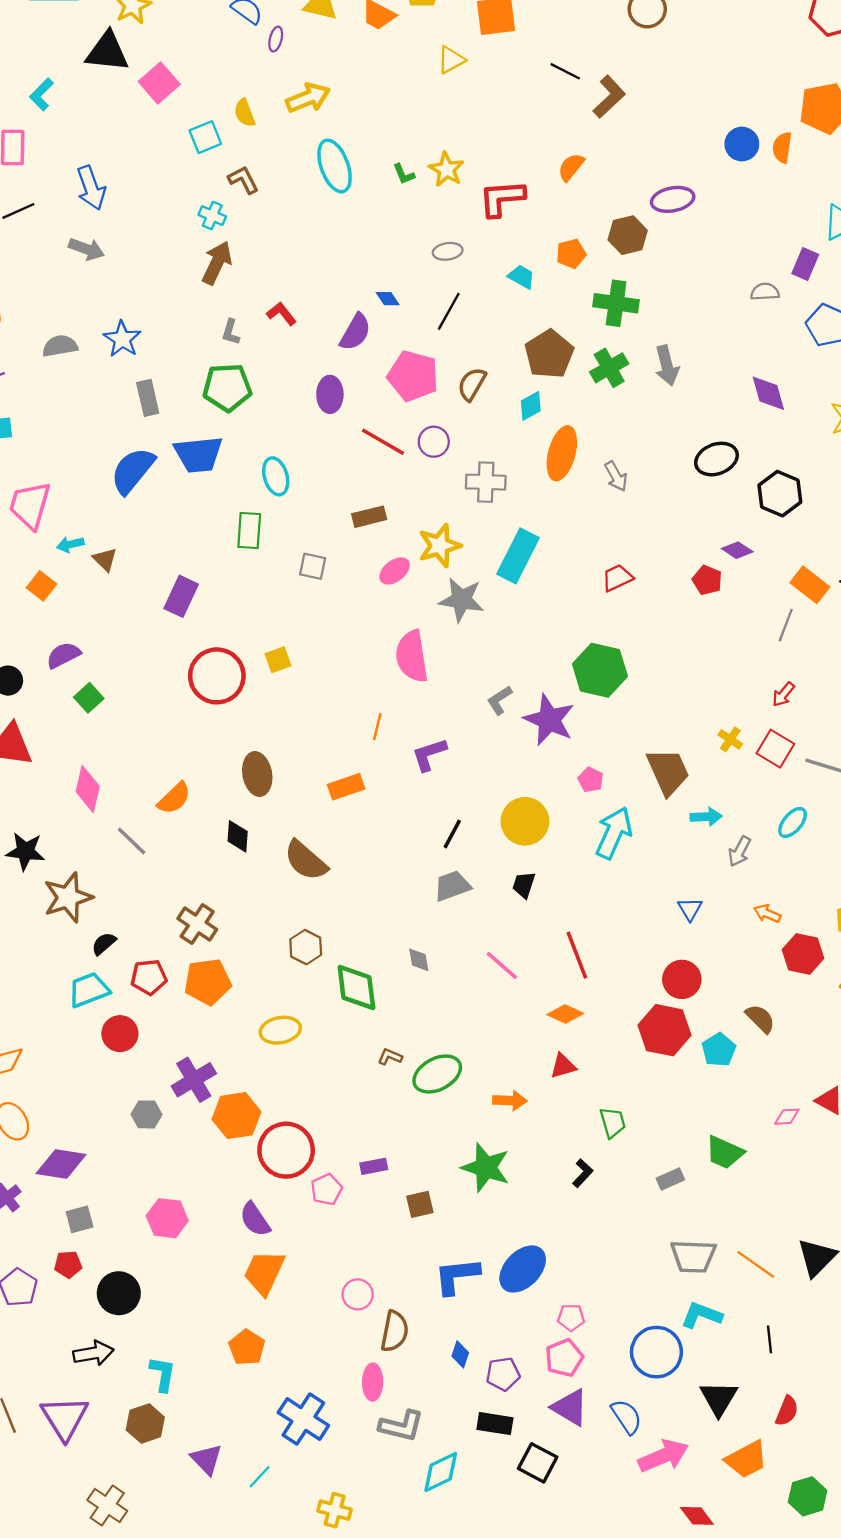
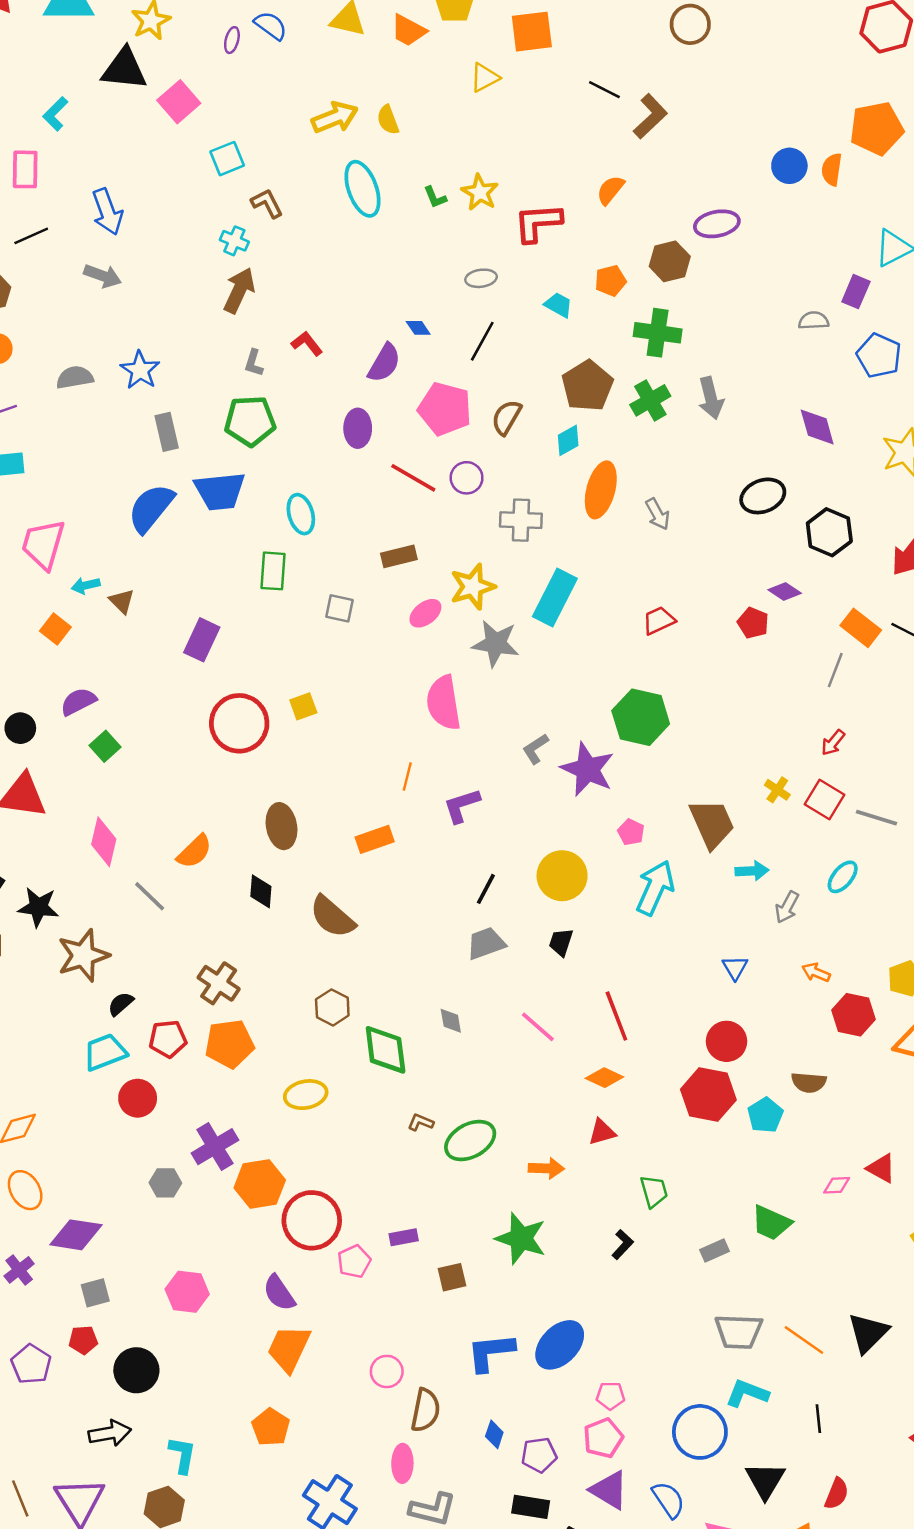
purple ellipse: (276, 39) -> (232, 40), moved
yellow semicircle: (245, 113) -> (388, 120), moved
brown semicircle: (760, 1019) -> (809, 1082), turned 140

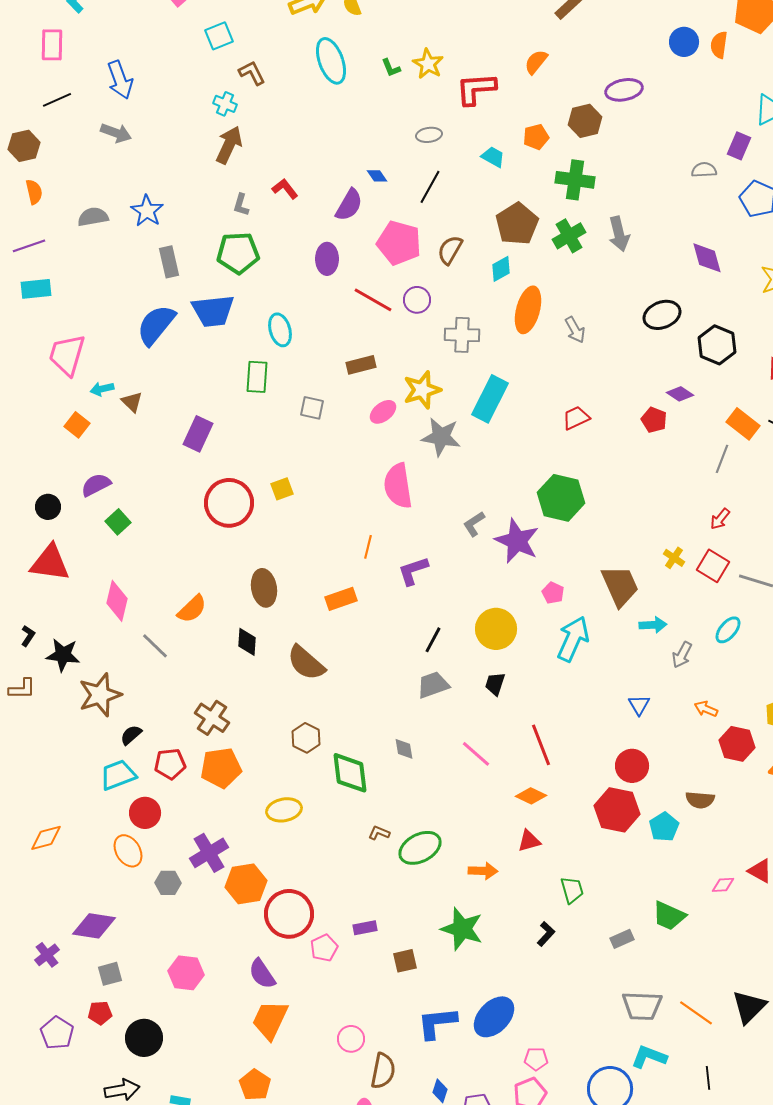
orange ellipse: (25, 1190) -> (128, 851), moved

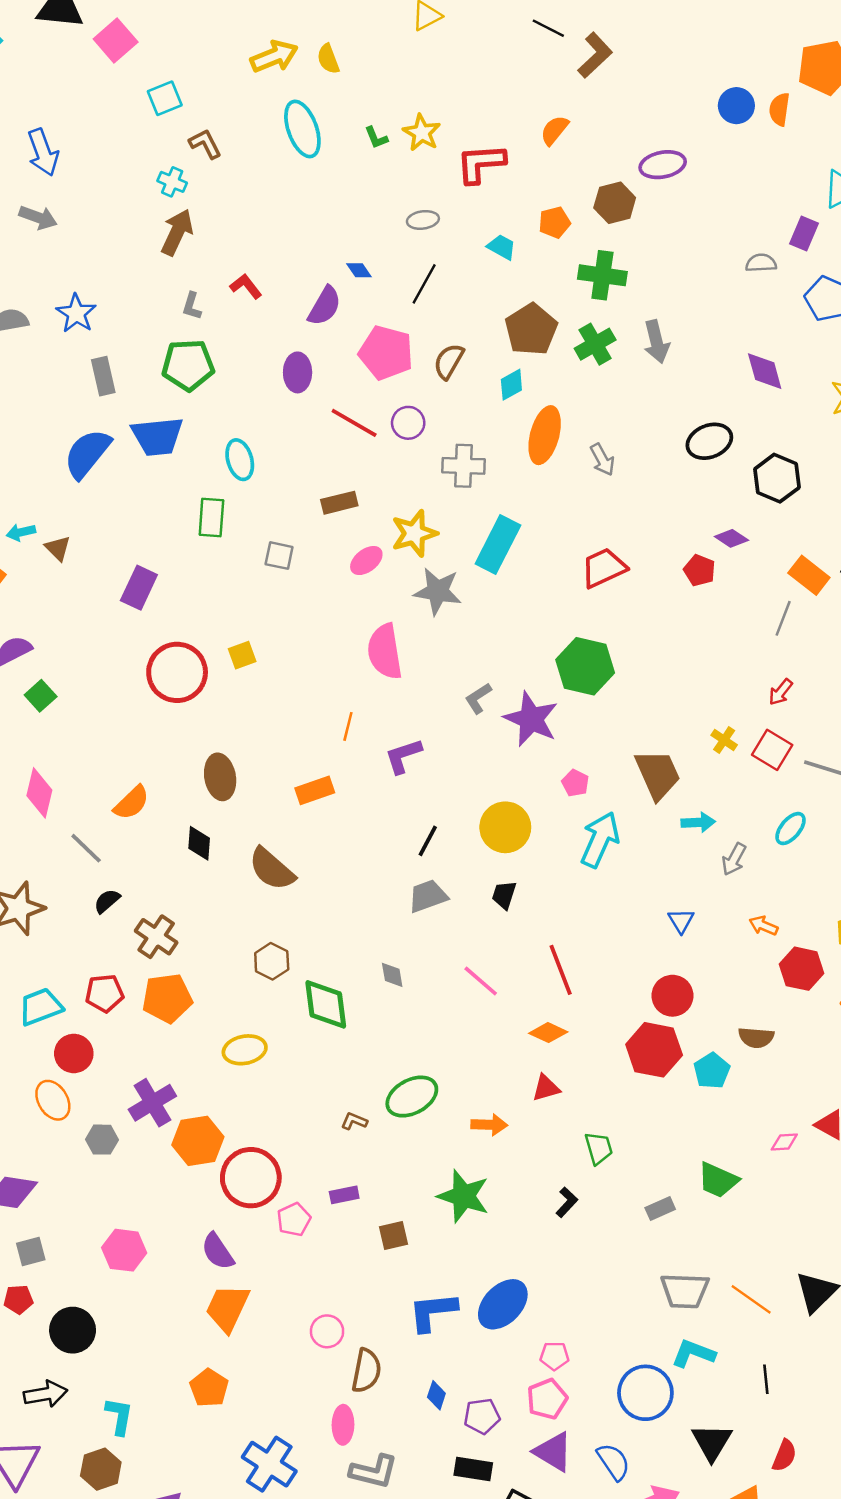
red trapezoid: (576, 418) -> (604, 568), size x1.4
black semicircle: (131, 735) -> (107, 901), moved
brown L-shape: (379, 833) -> (354, 1121), moved

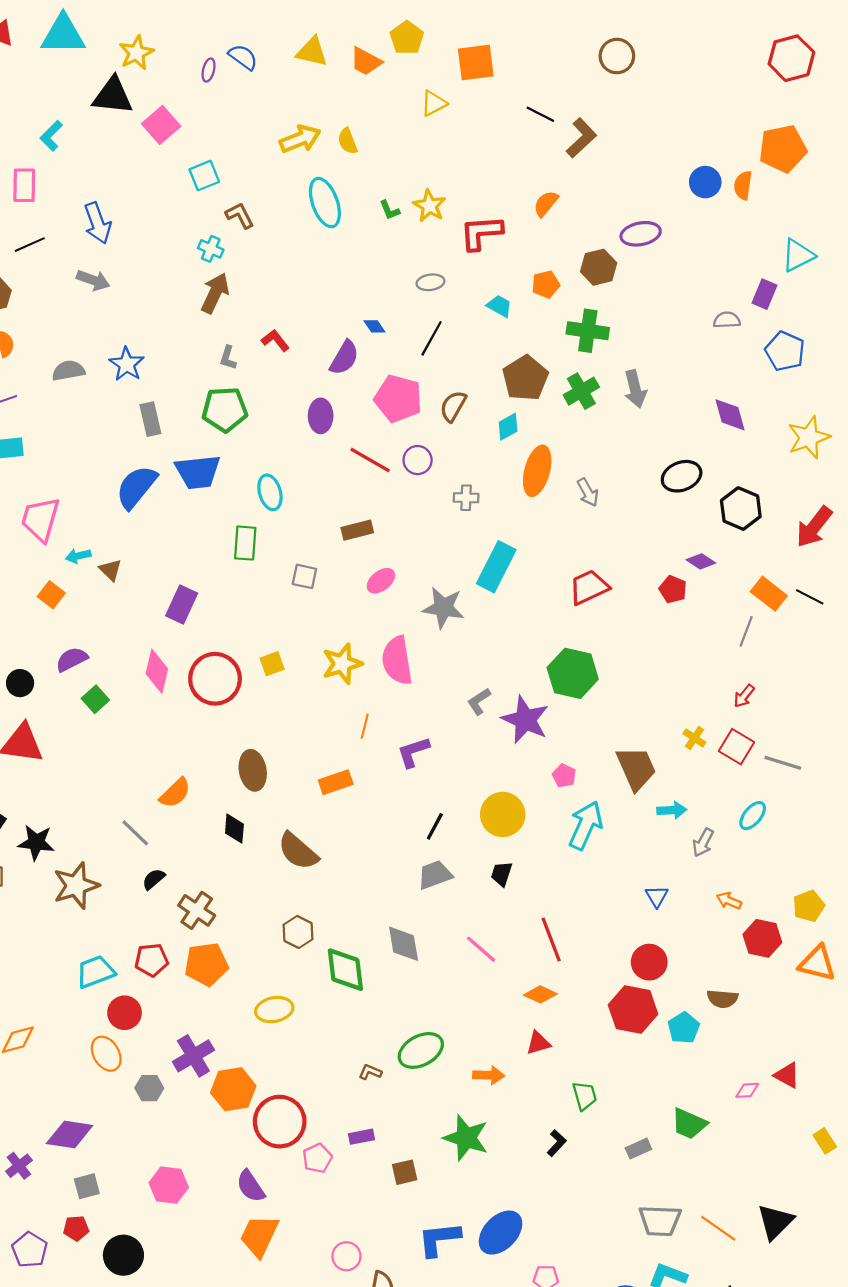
gray cross: (463, 466) -> (466, 498), size x0.7
yellow star: (414, 533) -> (342, 664), moved
pink diamond: (39, 793) -> (157, 671), moved
gray diamond: (392, 975) -> (404, 944), size x1.6

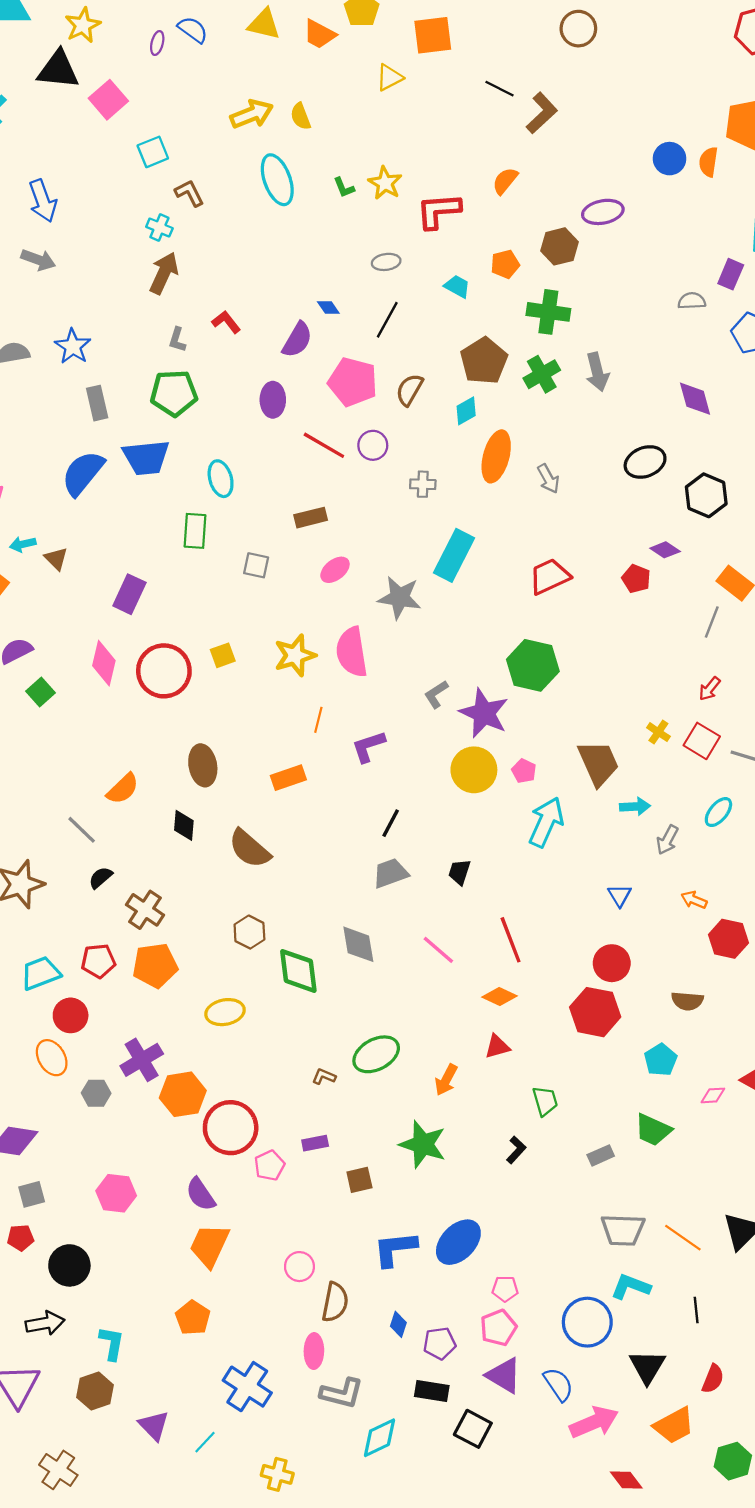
yellow circle: (503, 815) -> (474, 770), moved
cyan pentagon: (684, 1028) -> (661, 1060), moved
orange arrow: (489, 1075) -> (446, 1080), turned 116

